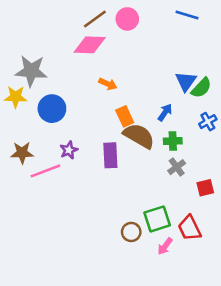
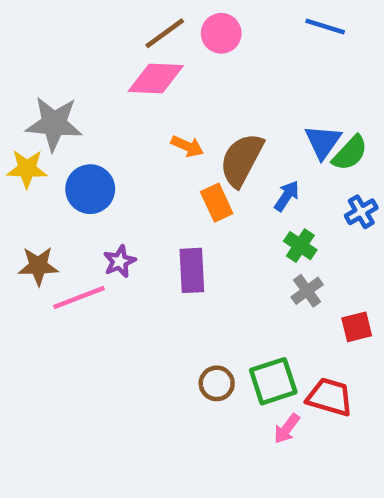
brown semicircle: (139, 136) -> (242, 160), moved, turned -92
green cross: (173, 141) -> (300, 246), turned 36
red trapezoid: (190, 228) -> (330, 397), turned 132
brown circle: (131, 232) -> (217, 383), moved

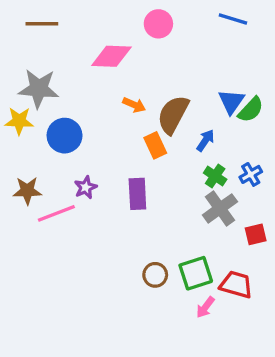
brown line: (165, 33) -> (42, 24), moved, turned 36
blue cross: (361, 212) -> (251, 174), moved
gray cross: (307, 291) -> (220, 208), size x1.5

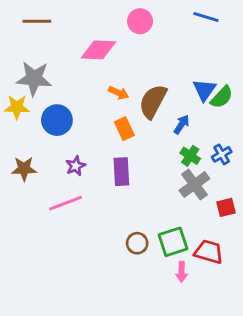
orange rectangle: (155, 145) -> (124, 129), moved
pink line: (56, 213) -> (66, 203), moved
pink arrow: (205, 307) -> (182, 272), turned -36

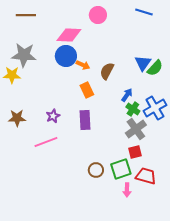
brown semicircle: (153, 101) -> (107, 71), size x0.7
blue circle: (57, 120) -> (66, 56), moved
blue arrow: (182, 124) -> (127, 95), moved
blue cross: (222, 154) -> (155, 108), size x1.6
red square: (226, 207) -> (135, 152), moved

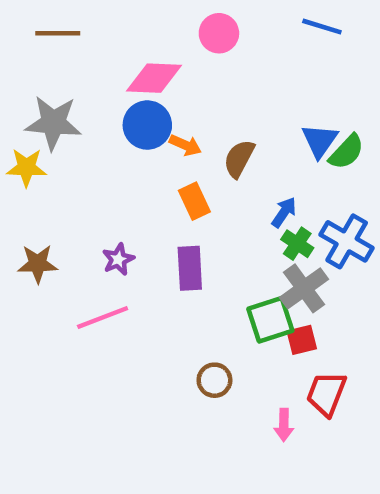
blue cross: (155, 108) -> (347, 241), turned -30
green square: (121, 169) -> (270, 320), moved
red trapezoid: (146, 176) -> (326, 394), turned -85

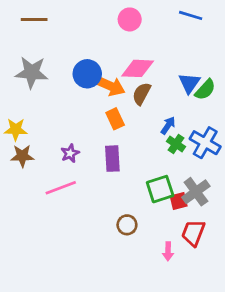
pink diamond: (154, 78) -> (138, 68), moved
orange arrow: (185, 145) -> (110, 86), size x1.6
yellow star: (26, 168) -> (16, 129), moved
gray cross: (304, 288) -> (196, 192), moved

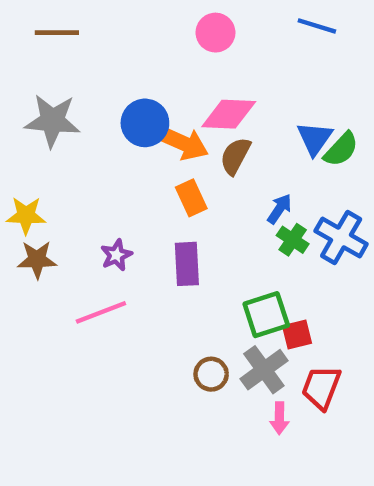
gray cross: (196, 192) -> (264, 370), moved

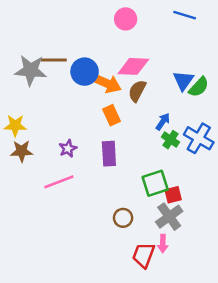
brown line: (57, 33) -> (54, 60), moved
gray cross: (264, 370) -> (169, 217), moved
red trapezoid: (321, 387) -> (144, 255), moved

